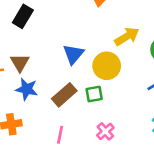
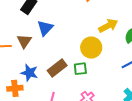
blue triangle: (73, 54) -> (45, 28), moved
blue star: (27, 89) -> (29, 73), moved

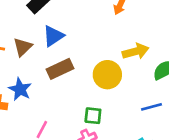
brown rectangle: (57, 68) -> (60, 69), moved
green square: (80, 69) -> (93, 116), moved

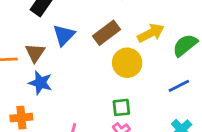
brown rectangle: (60, 69) -> (107, 33), moved
blue star: (20, 89) -> (40, 83), moved

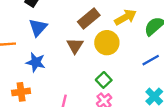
blue triangle: (64, 35) -> (38, 27), moved
brown triangle: (35, 53) -> (75, 46), moved
green square: (121, 107) -> (104, 80), turned -35

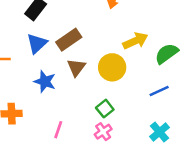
brown rectangle: (89, 19) -> (69, 40), moved
blue star: (36, 62) -> (45, 82), moved

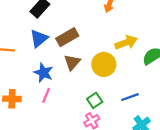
blue line: (159, 91) -> (130, 97), moved
pink line: (58, 130) -> (46, 95), moved

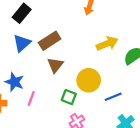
yellow circle: (104, 64) -> (89, 80), moved
blue star: (43, 73) -> (14, 82), moved
green square: (95, 100) -> (69, 97), moved, turned -32

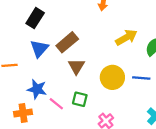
green square: (69, 97) -> (80, 99), moved
blue line: (113, 97) -> (141, 78), moved, turned 35
pink line: (31, 98) -> (56, 104), turned -64

